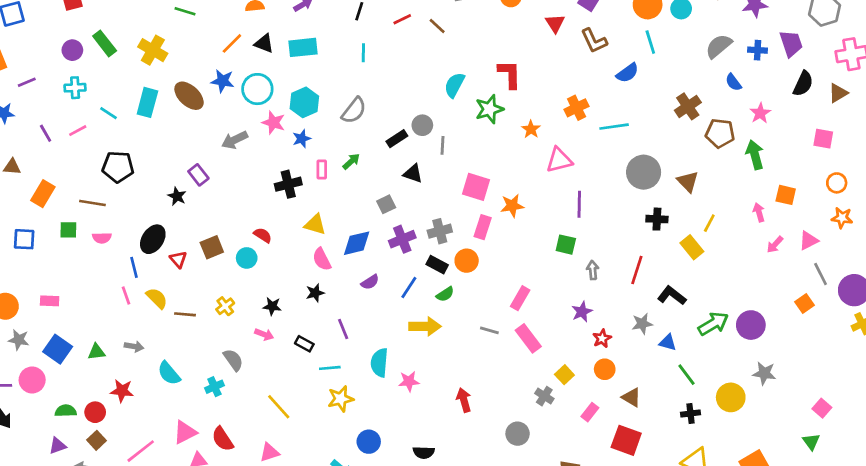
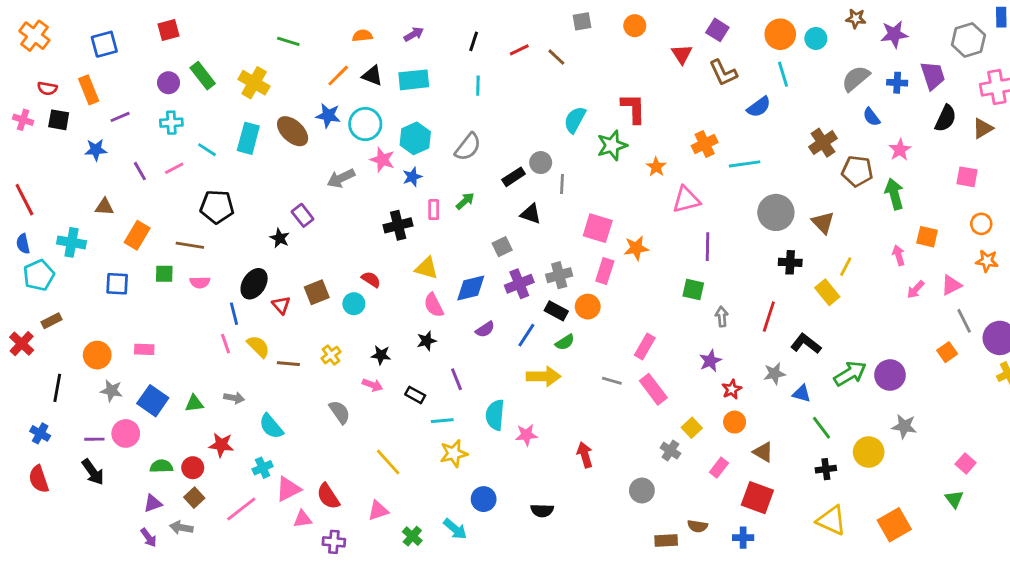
cyan cross: (214, 387) -> (263, 468), moved

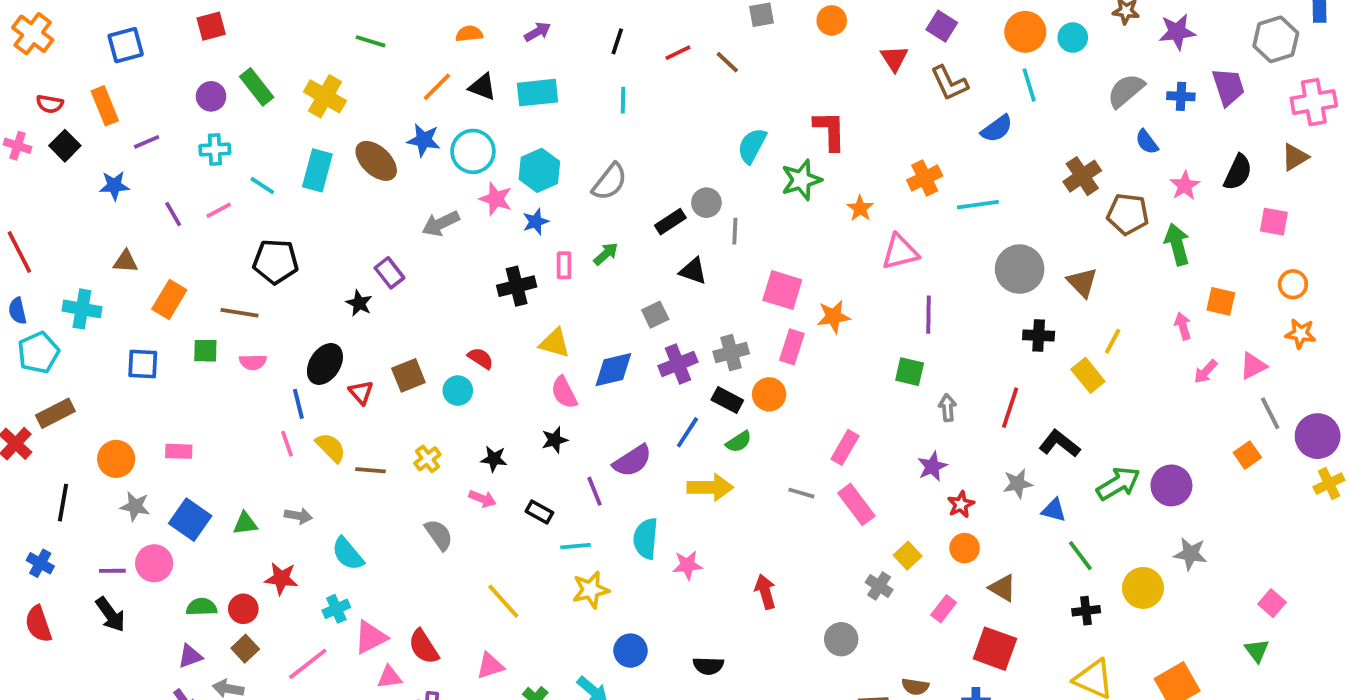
black semicircle: (946, 118) -> (1238, 172), moved
black square: (59, 120) -> (65, 146), turned 35
brown rectangle: (52, 321) -> (55, 413), size x1.4
purple semicircle: (485, 329) -> (632, 461), moved, size x1.5

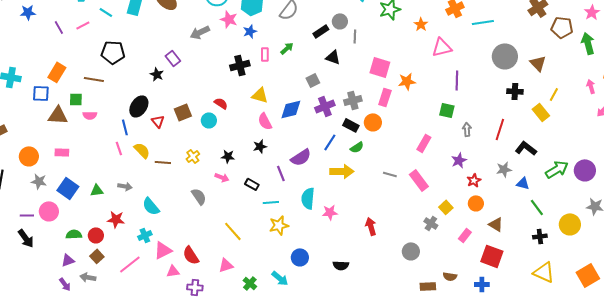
brown triangle: (126, 261) -> (58, 115), moved, size x1.5
pink semicircle: (253, 362) -> (90, 115), moved
blue square: (143, 364) -> (41, 93), moved
pink rectangle: (845, 447) -> (424, 143), moved

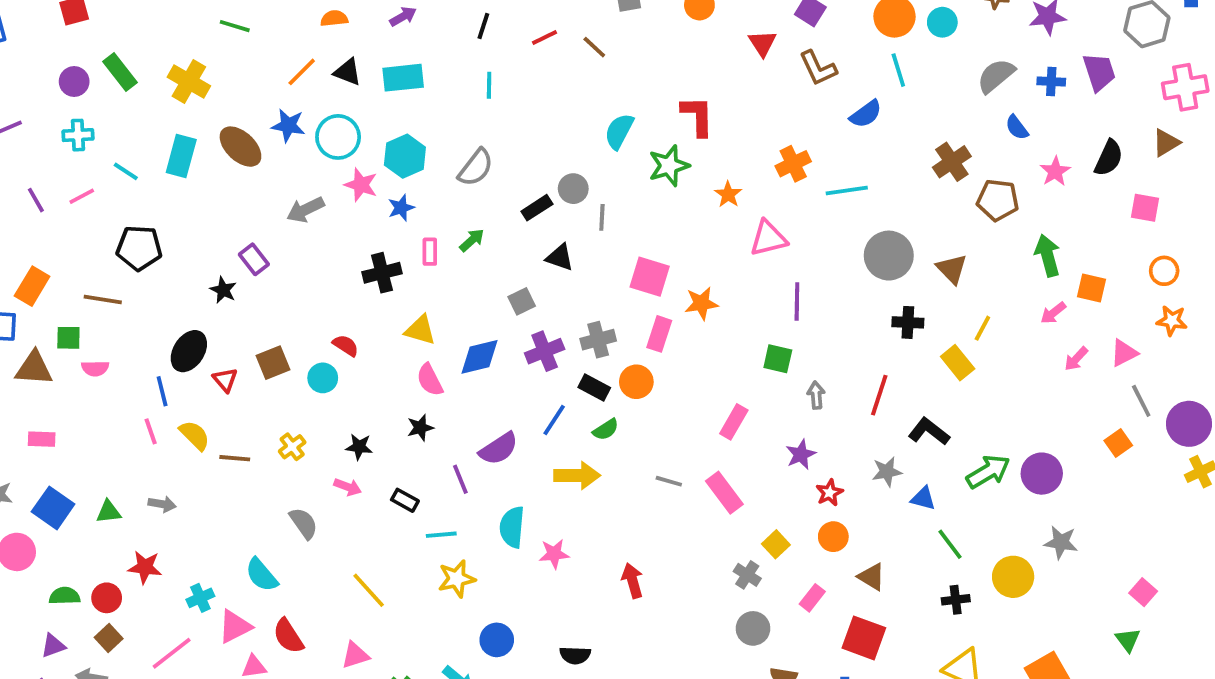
green arrow: (588, 43) -> (1047, 256), moved
pink arrow: (591, 86) -> (1053, 313), turned -112
cyan semicircle: (151, 206) -> (262, 575), moved
gray circle: (411, 251) -> (753, 628), moved

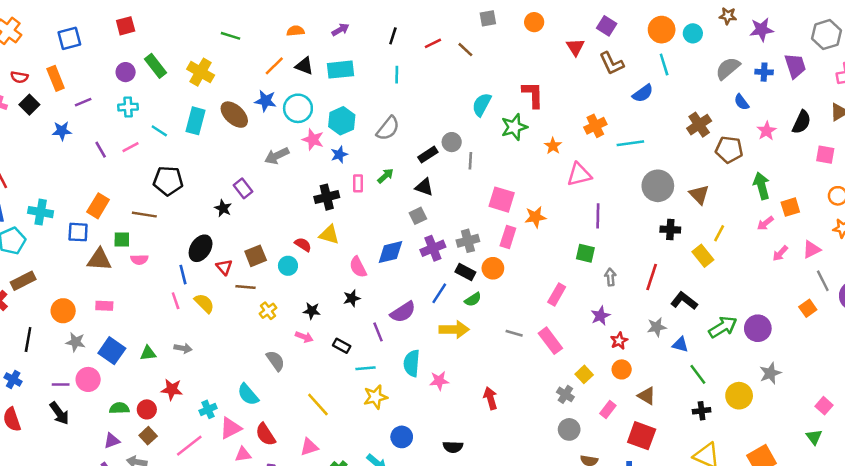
black triangle: (560, 257) -> (424, 187), moved
orange square: (1091, 288) -> (790, 207), turned -30
yellow triangle: (420, 330) -> (329, 235), moved
brown line: (235, 458) -> (246, 287), moved
gray star: (1061, 542) -> (770, 373), turned -30

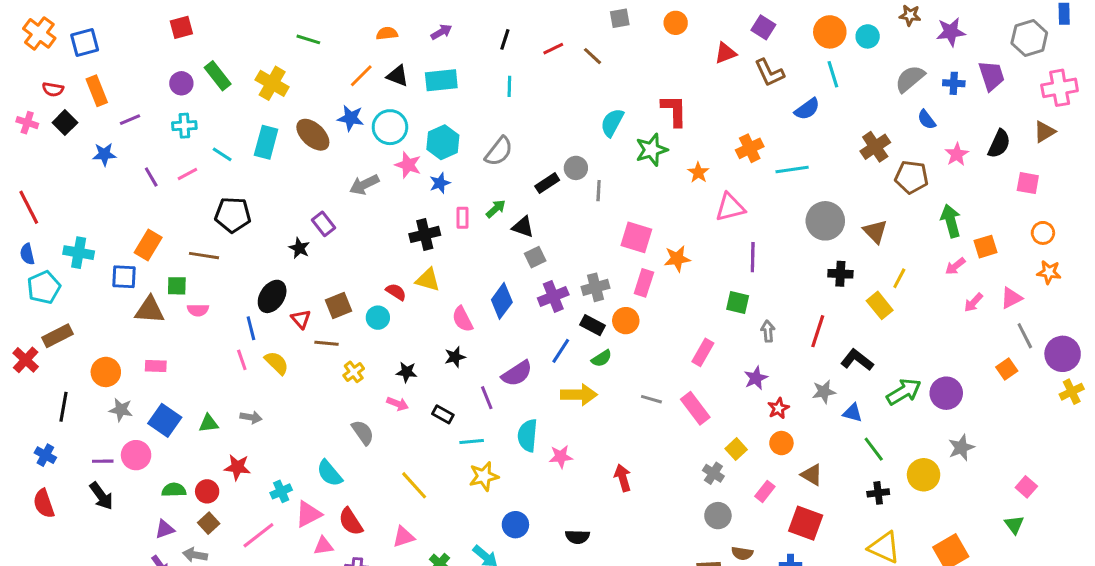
blue square: (69, 38) -> (85, 42), moved
red triangle: (575, 47) -> (726, 53), turned 42
black triangle: (424, 187) -> (523, 227), moved
blue diamond: (390, 252) -> (502, 301), turned -40

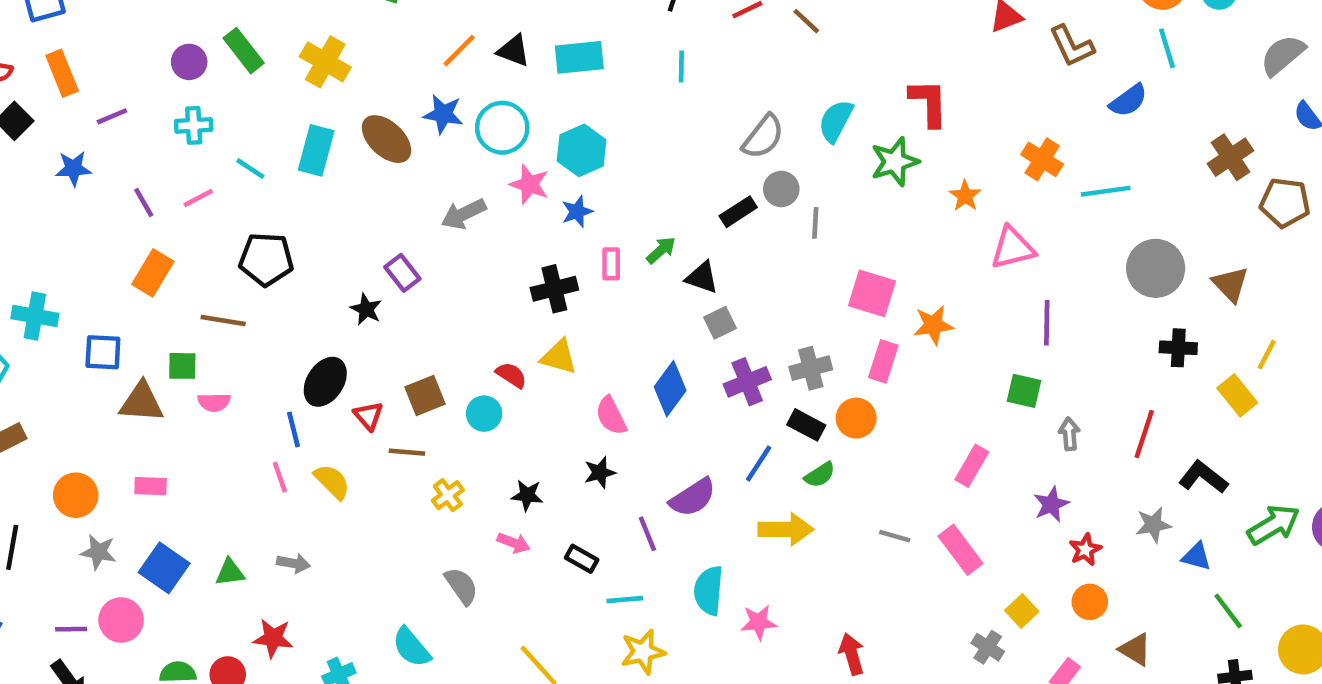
orange cross: (750, 148) -> (1042, 159), turned -32
gray semicircle: (499, 151) -> (763, 137), moved
orange rectangle: (148, 245) -> (153, 273), moved

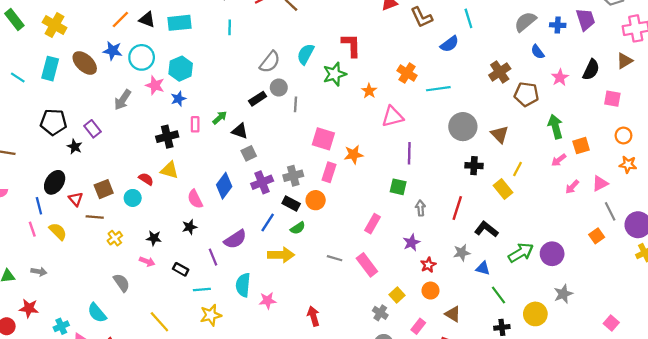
gray arrow: (464, 214) -> (123, 100), turned -30
black pentagon: (266, 259) -> (53, 122), moved

